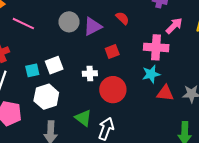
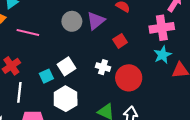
white cross: (90, 74) -> (103, 67), turned 32

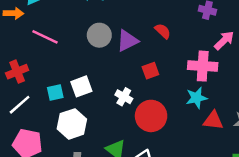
white line: (19, 92) -> (20, 105), turned 30

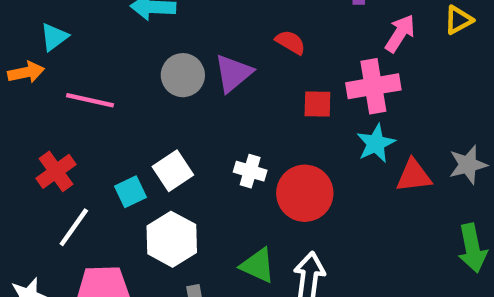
red square: (150, 71) -> (317, 104), moved, turned 35

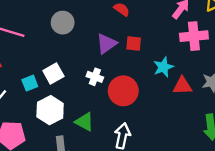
purple triangle: (233, 73) -> (106, 44), moved
pink cross: (373, 86) -> (194, 36), moved
green triangle: (258, 265) -> (84, 122), moved

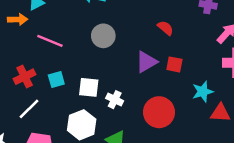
white square: (53, 73) -> (89, 87), turned 30
white cross: (95, 77) -> (115, 100), moved
cyan square: (30, 83) -> (56, 79), moved

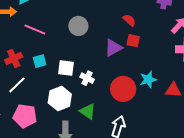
red square: (174, 64) -> (133, 41), moved
cyan star: (203, 92) -> (148, 79), moved

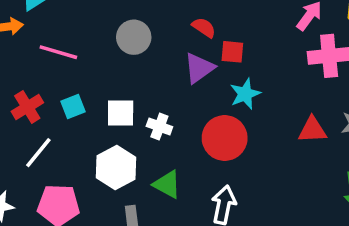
red semicircle: (129, 20) -> (204, 28), moved
cyan star: (148, 79) -> (245, 94), moved

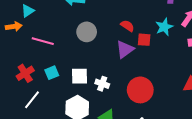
cyan star: (245, 94) -> (164, 27), moved

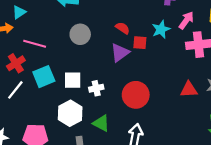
red cross: (25, 73) -> (16, 63), moved
cyan square: (52, 73) -> (44, 77), size x1.5
white cross: (102, 84) -> (96, 88), turned -32
white line: (32, 100) -> (15, 90), moved

